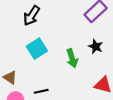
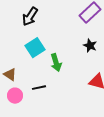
green arrow: (72, 58) -> (56, 63), moved

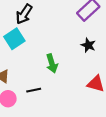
cyan square: (35, 48) -> (14, 39), moved

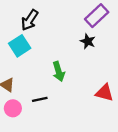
black star: (88, 45) -> (88, 41), moved

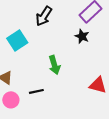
black arrow: (30, 20) -> (44, 16), moved

